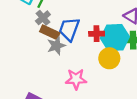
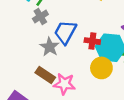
brown rectangle: (50, 32) -> (45, 75), moved
gray star: (56, 46) -> (50, 47), turned -30

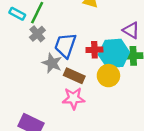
brown rectangle: (45, 75) -> (74, 76), moved

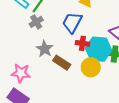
blue trapezoid: (65, 45) -> (72, 22), moved
pink star: (73, 98) -> (21, 73), moved

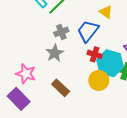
gray cross: (36, 22) -> (61, 32), moved
brown rectangle: (62, 63) -> (61, 88), moved

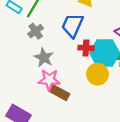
gray cross: (61, 32) -> (36, 31), moved
pink star: (26, 74) -> (49, 80), moved

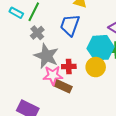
red cross: (86, 48) -> (69, 67), moved
gray star: (44, 58) -> (46, 56), size x1.4

